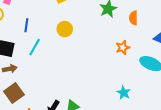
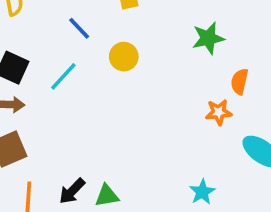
orange semicircle: (134, 18) -> (240, 82), moved
blue line: (26, 25) -> (79, 28), moved, turned -64

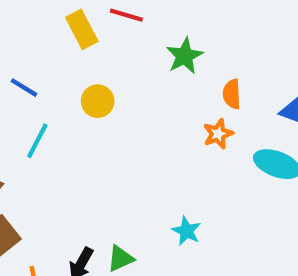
blue line: (79, 28) -> (24, 88), moved
cyan star: (202, 192) -> (186, 231), moved

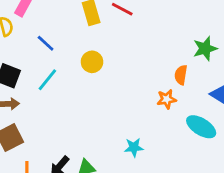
green star: (185, 56) -> (205, 49), moved
cyan star: (186, 231) -> (134, 147), moved, turned 30

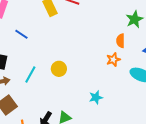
yellow circle: (92, 62) -> (59, 69), moved
cyan line: (47, 80) -> (30, 75), moved

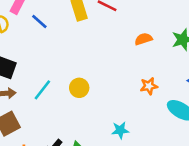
blue line: (21, 34) -> (39, 21), moved
orange semicircle: (121, 41) -> (143, 39), moved, turned 64

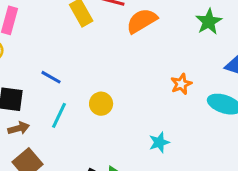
blue line: (39, 21) -> (51, 77), moved
orange semicircle: (143, 39) -> (142, 21), moved, size x1.5

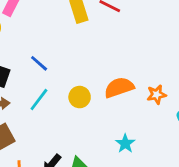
orange semicircle: (142, 21) -> (119, 87), moved
cyan star: (159, 142) -> (125, 144), turned -30

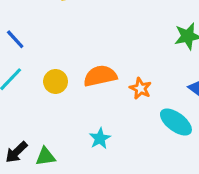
orange star: (157, 95) -> (140, 88), turned 30

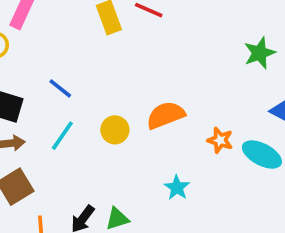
orange star: (140, 88) -> (220, 140), moved

